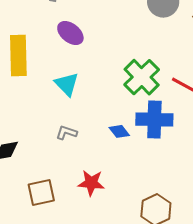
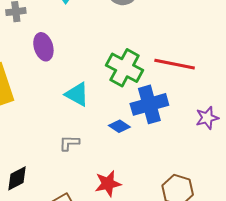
purple ellipse: (70, 33) -> (43, 47), turned 52
cyan triangle: (67, 84) -> (77, 94), moved

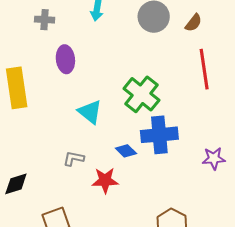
red line: (175, 64) -> (204, 69), moved, turned 60
red star: (108, 184) -> (105, 180), moved

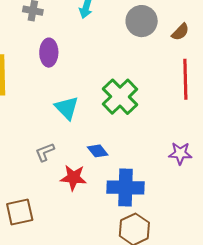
blue cross: (159, 135) -> (125, 188), moved
gray L-shape: (74, 158) -> (45, 152), turned -40
purple star: (214, 158) -> (180, 153), moved

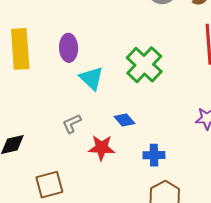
purple ellipse: (49, 53) -> (69, 48), moved
blue cross: (125, 188) -> (154, 155), size x0.6

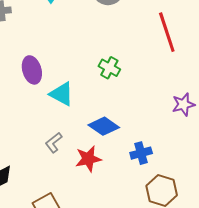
green cross: (144, 65) -> (109, 68), size x0.6
blue diamond: (124, 120) -> (104, 126), size x1.4

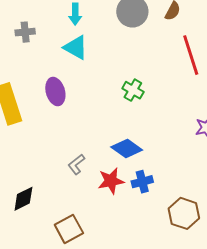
cyan triangle: (62, 94) -> (76, 47), moved
blue cross: (141, 153) -> (142, 182), moved

